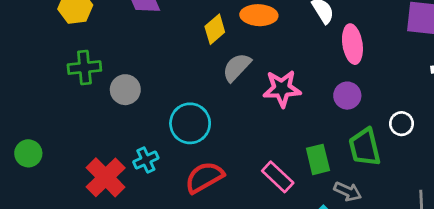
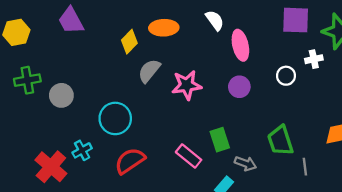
white circle: (402, 124) -> (286, 76), moved
green trapezoid: (365, 147) -> (280, 141), moved

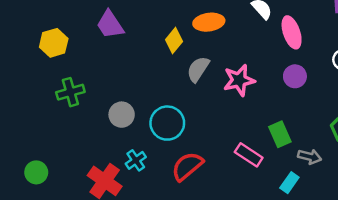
gray circle: (61, 95) -> (122, 115), moved

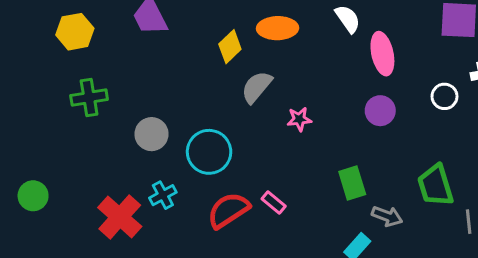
pink star: (239, 80) -> (299, 119), moved, size x0.6
pink rectangle: (249, 155) -> (274, 202), moved, size x0.7

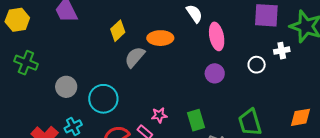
orange ellipse: (278, 28) -> (160, 38), moved
green cross: (89, 97) -> (26, 63), turned 30
pink star: (299, 119) -> (159, 115), moved

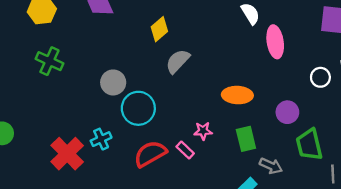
orange ellipse: (160, 38) -> (237, 95), moved
purple circle: (215, 73) -> (287, 112), moved
gray circle: (66, 87) -> (113, 82), moved

